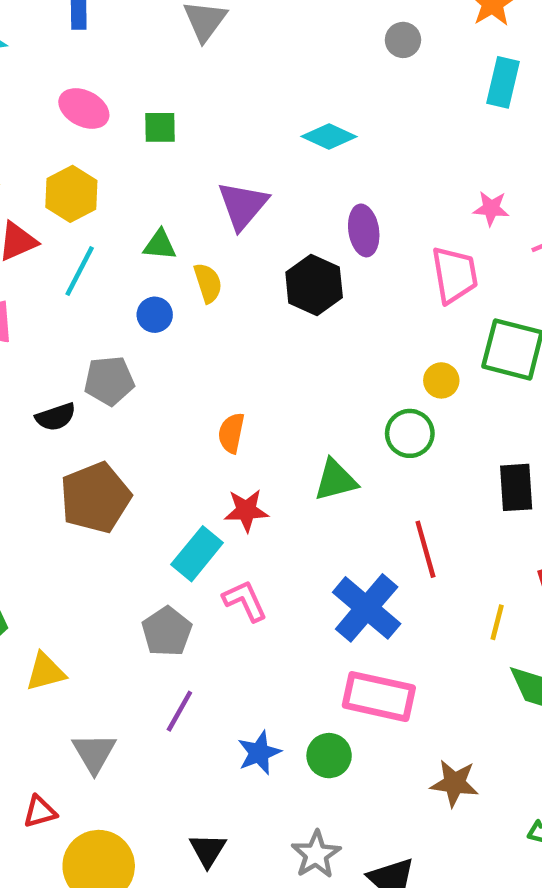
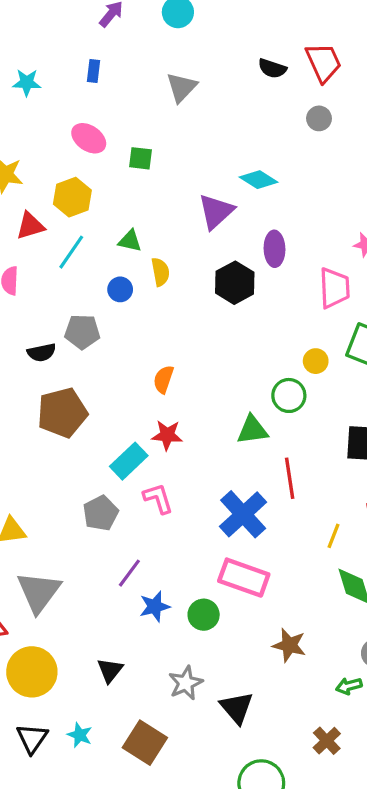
purple triangle: (243, 205) -> (216, 211), moved
green triangle: (336, 480) -> (252, 430), moved
purple line: (179, 711) -> (129, 573), moved
gray triangle: (94, 753) -> (39, 592), size x1.4

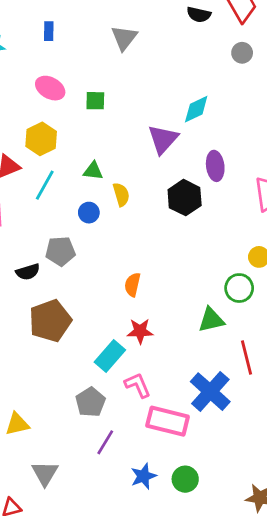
cyan diamond: (259, 180) -> (196, 109), turned -52
purple line: (129, 573) -> (105, 442), moved
pink rectangle: (244, 578) -> (168, 421), moved
gray triangle: (39, 592) -> (45, 473), size x0.7

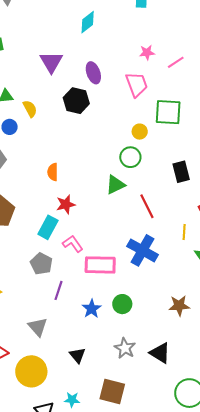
cyan diamond: (196, 109) -> (88, 22), moved
blue cross: (210, 392) -> (142, 250), moved
gray triangle: (45, 473) -> (38, 327), moved

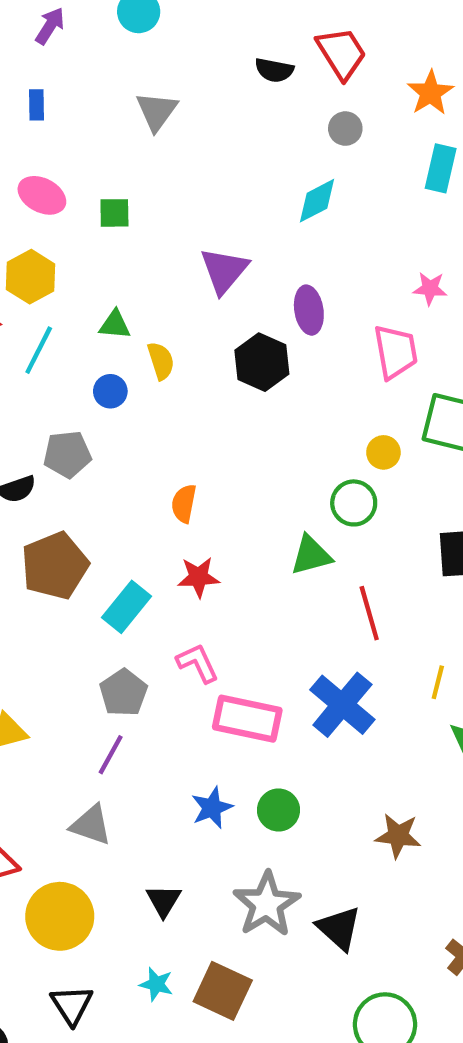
cyan rectangle: (48, 227) -> (126, 607), moved
purple line: (59, 290) -> (111, 755), moved
gray triangle: (38, 327) -> (91, 825), turned -40
gray star: (125, 348) -> (267, 904), size x1.4
cyan star: (72, 400) -> (156, 984), moved

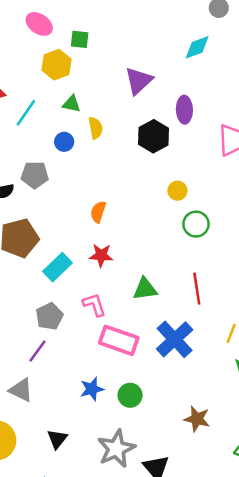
yellow hexagon: (30, 277) -> (57, 65), moved
yellow circle: (383, 452) -> (177, 191), moved
green triangle: (311, 555) -> (145, 289), moved

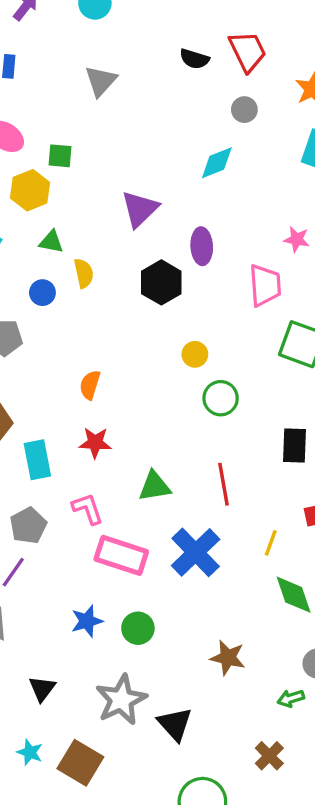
cyan rectangle: (58, 267) -> (37, 460), turned -56

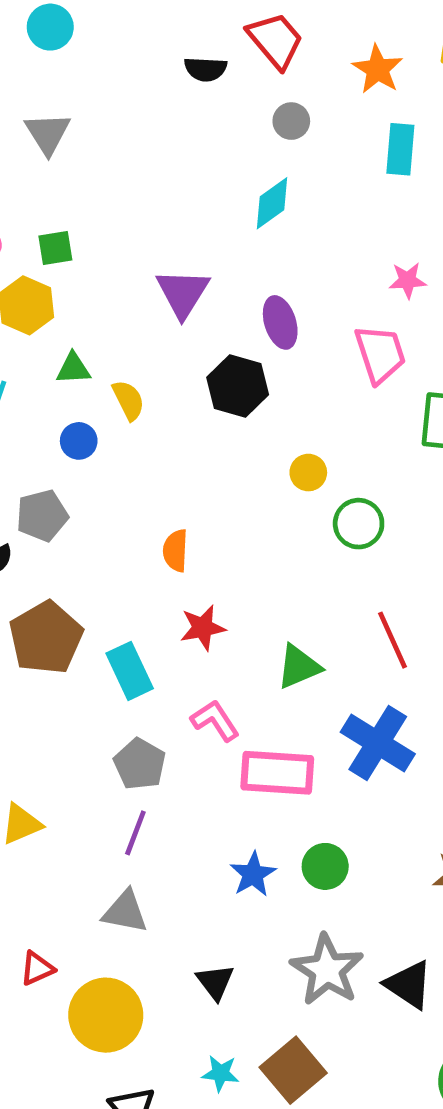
gray triangle: (101, 81) -> (48, 133), moved
brown square: (80, 763) -> (293, 1070), turned 33

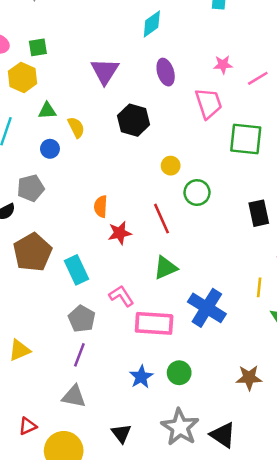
purple ellipse: (280, 322) -> (166, 72), moved
red star: (203, 628) -> (120, 233), moved
red line: (392, 640) -> (161, 219), moved

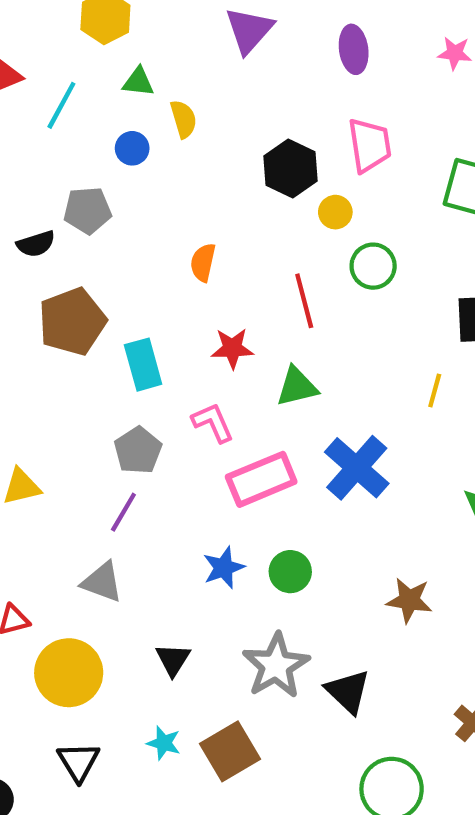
pink trapezoid: (209, 103) -> (369, 145), moved
black hexagon: (134, 120) -> (290, 168), moved
red star: (120, 233) -> (232, 348), moved
yellow line: (259, 287) -> (435, 390), moved
pink rectangle: (154, 323) -> (261, 479), turned -36

